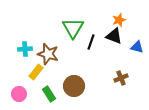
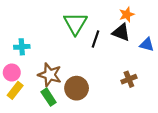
brown star: (48, 54) -> (50, 75), moved
yellow rectangle: (36, 72) -> (15, 90), moved
pink circle: (19, 94) -> (12, 73), moved

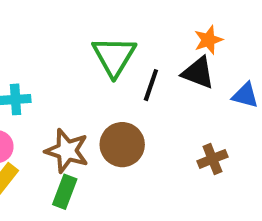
brown circle: (77, 88) -> (122, 145), moved
green rectangle: (49, 97) -> (65, 192), turned 54

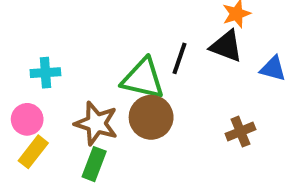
green triangle: (114, 56) -> (143, 79), moved, turned -48

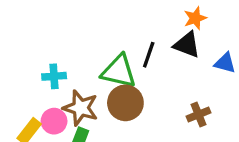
cyan cross: (45, 73) -> (54, 76), moved
pink circle: (27, 119) -> (54, 121), moved

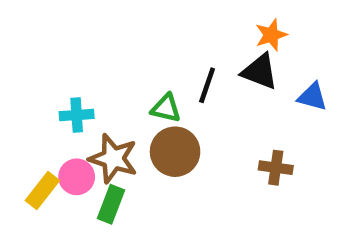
green triangle: (119, 71) -> (166, 108), size x0.6
brown cross: (199, 114) -> (276, 168), turned 30

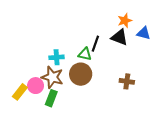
blue triangle: (312, 97) -> (144, 33), moved
green triangle: (166, 108) -> (85, 54), moved
cyan cross: (77, 115) -> (57, 57), moved

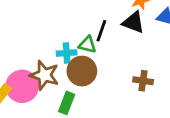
cyan cross: (57, 57) -> (67, 53), moved
pink circle: (36, 86) -> (22, 86), size x1.5
green rectangle: (51, 98) -> (67, 103), moved

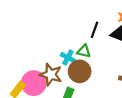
black line: (101, 31) -> (94, 30), moved
cyan cross: (67, 53) -> (68, 58), turned 32

